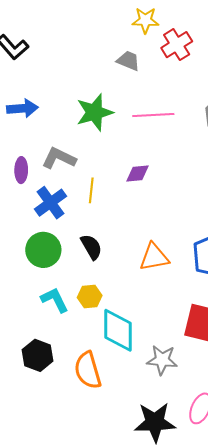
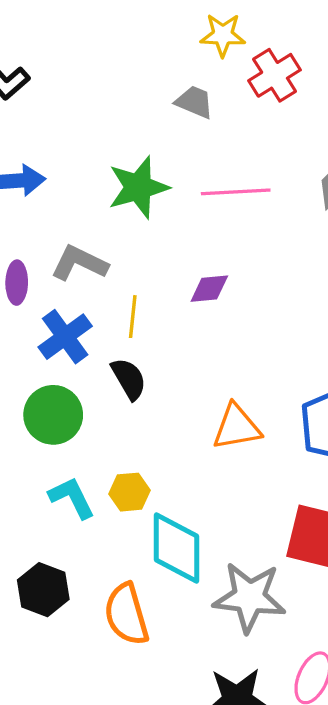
black semicircle: (91, 247) -> (129, 379), moved
gray star: (162, 360) -> (249, 597), size x1.4

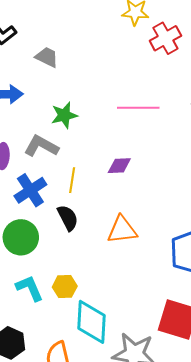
gray trapezoid: (194, 102) -> (47, 57), moved
green star: (138, 187) -> (64, 115), moved, size x0.7
orange triangle: (237, 427) -> (122, 230), moved

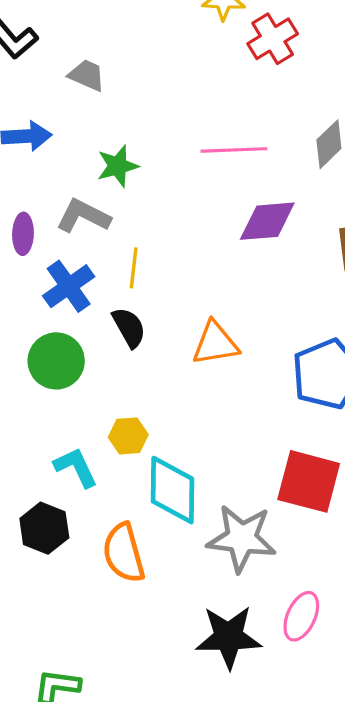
purple diamond: (119, 166) -> (267, 221), moved, size x1.5
cyan L-shape: (30, 288) -> (76, 467), moved

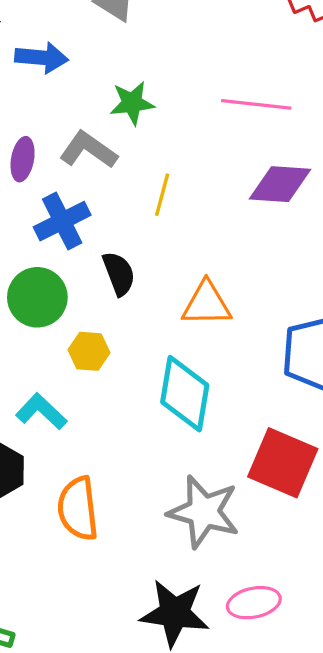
yellow line: (134, 268) -> (162, 195), moved
yellow hexagon: (128, 436) -> (89, 351), moved
cyan L-shape: (76, 467) -> (41, 412), turned -30
cyan diamond: (173, 490) -> (185, 394), moved
pink ellipse: (301, 616) -> (254, 603), turned 45

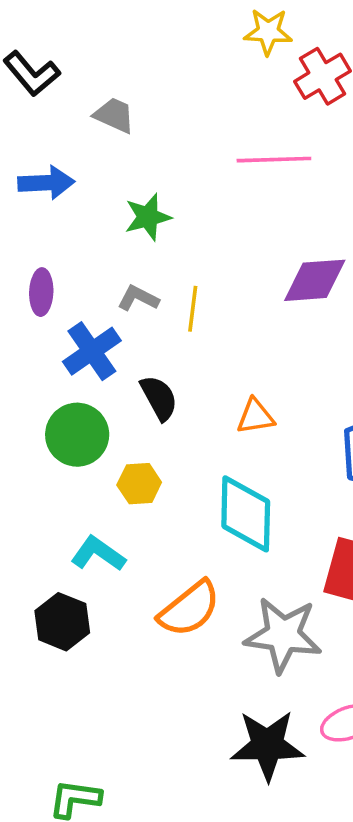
pink line: (256, 104) -> (274, 160), moved
gray L-shape: (88, 150) -> (138, 298), moved, size x0.7
orange triangle: (207, 304) -> (255, 417), size x0.7
orange semicircle: (78, 509) -> (189, 609), moved, turned -114

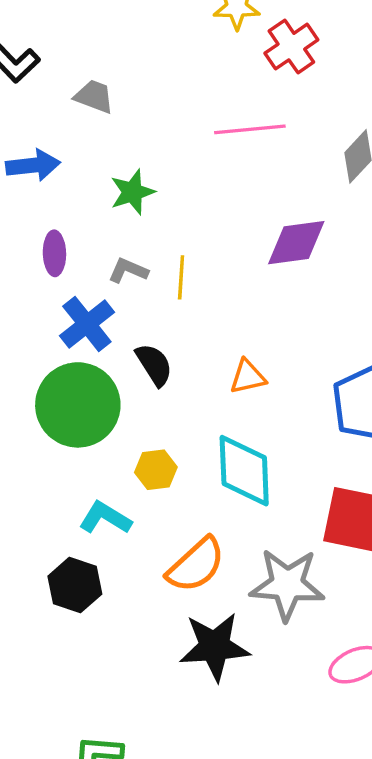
purple ellipse: (41, 292) -> (54, 253), moved
green circle: (77, 435) -> (78, 405), size x1.4
yellow hexagon: (139, 484) -> (156, 470), moved
black star: (267, 745) -> (215, 647), moved

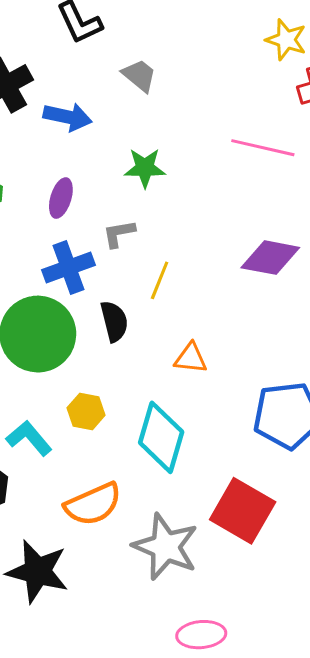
gray L-shape: (128, 270) -> (119, 234), turned -52
yellow line: (181, 277) -> (160, 280), moved
black star: (215, 647) -> (37, 571), moved

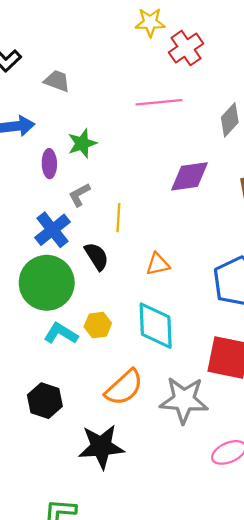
purple ellipse: (61, 198) -> (49, 164), moved
cyan L-shape: (29, 438) -> (61, 334), moved

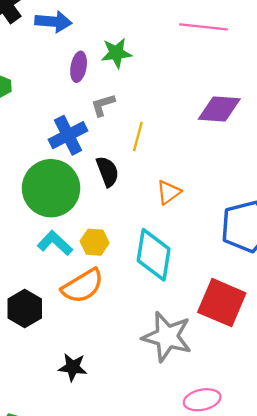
orange triangle: (158, 264) -> (169, 192), turned -35
orange semicircle: (124, 387) -> (83, 286), moved
black star: (101, 447) -> (73, 367), size x0.6

